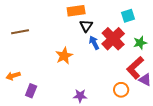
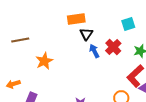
red cross: (113, 39) -> (113, 47), size x0.7
orange star: (64, 56) -> (44, 61), moved

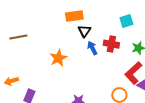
red cross: (113, 47) -> (111, 44), turned -35
orange star: (44, 61) -> (58, 58), moved

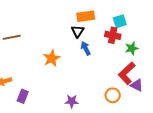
orange rectangle: (74, 16) -> (86, 16), moved
red cross: (111, 44) -> (113, 35), moved

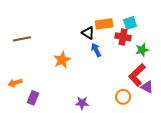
orange rectangle: (86, 16) -> (104, 24), moved
black triangle: (78, 31) -> (88, 33), turned -32

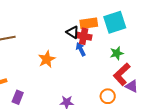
cyan square: (130, 23) -> (115, 22), size x1.6
red cross: (123, 37) -> (84, 36), moved
green star: (142, 50) -> (117, 53), moved

